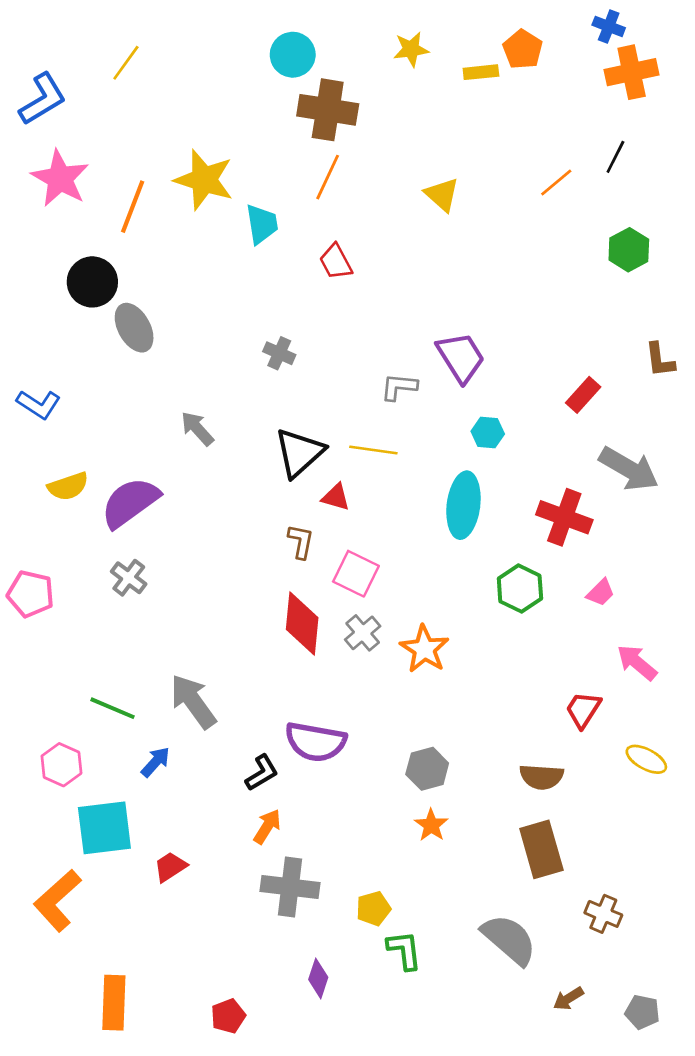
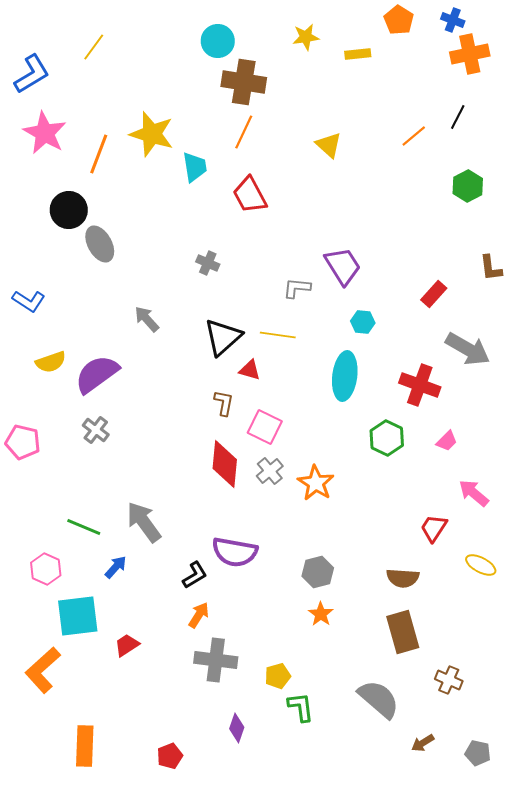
orange pentagon: (523, 49) -> (399, 20), moved
red trapezoid: (336, 262) -> (250, 195), size x1.4

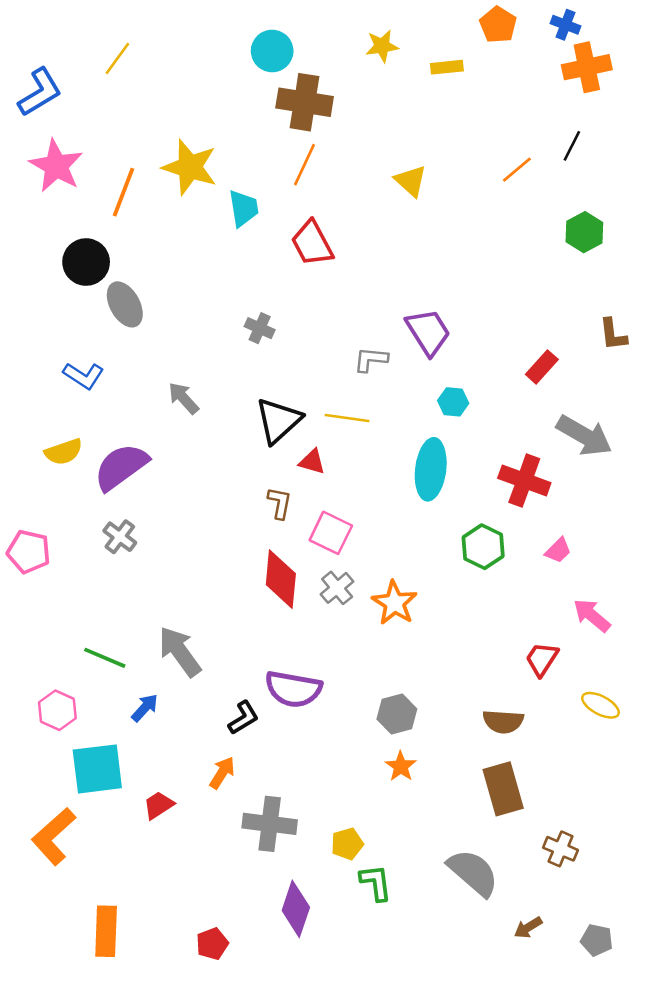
blue L-shape: (29, 301) -> (84, 376), moved
orange arrow: (199, 615) -> (222, 773), moved
purple diamond: (237, 728) -> (296, 909), size x1.5

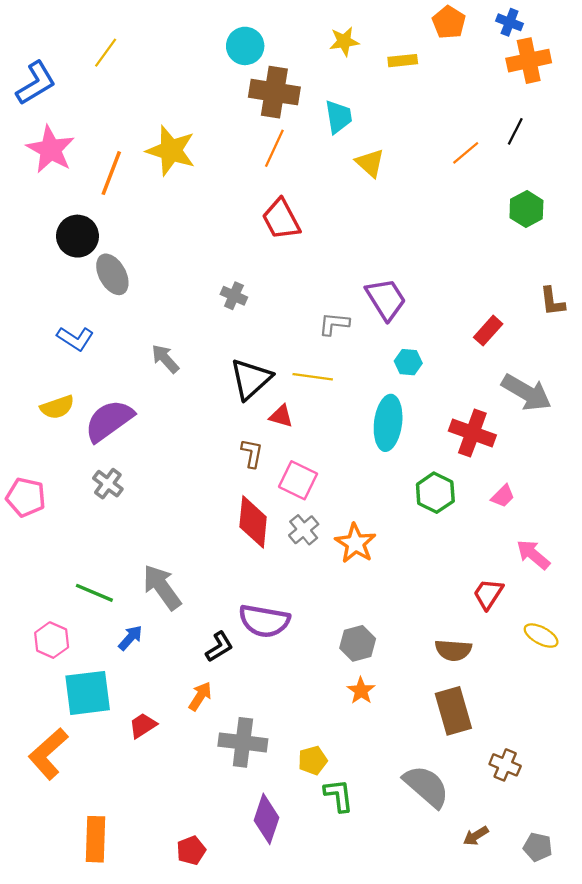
cyan trapezoid: (243, 208) -> (339, 117), moved

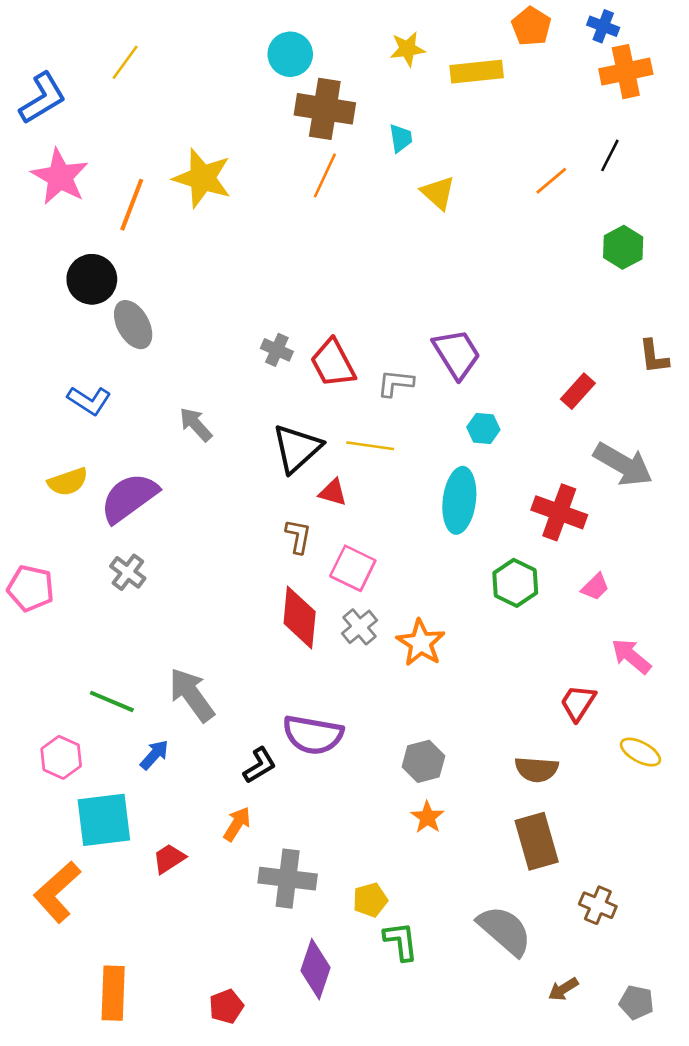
yellow rectangle: (403, 61) -> (477, 72), size x1.5
cyan trapezoid: (339, 117) -> (401, 138), size x0.7
red trapezoid: (281, 219) -> (333, 363), moved

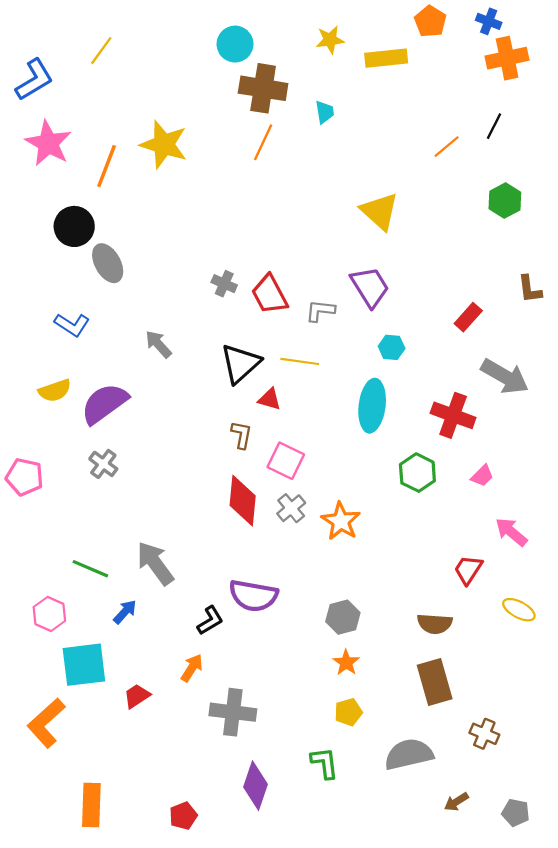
yellow triangle: (438, 193) -> (380, 211), moved, size x1.4
yellow pentagon: (370, 900) -> (348, 712), moved
gray semicircle: (505, 931) -> (409, 754), turned -54

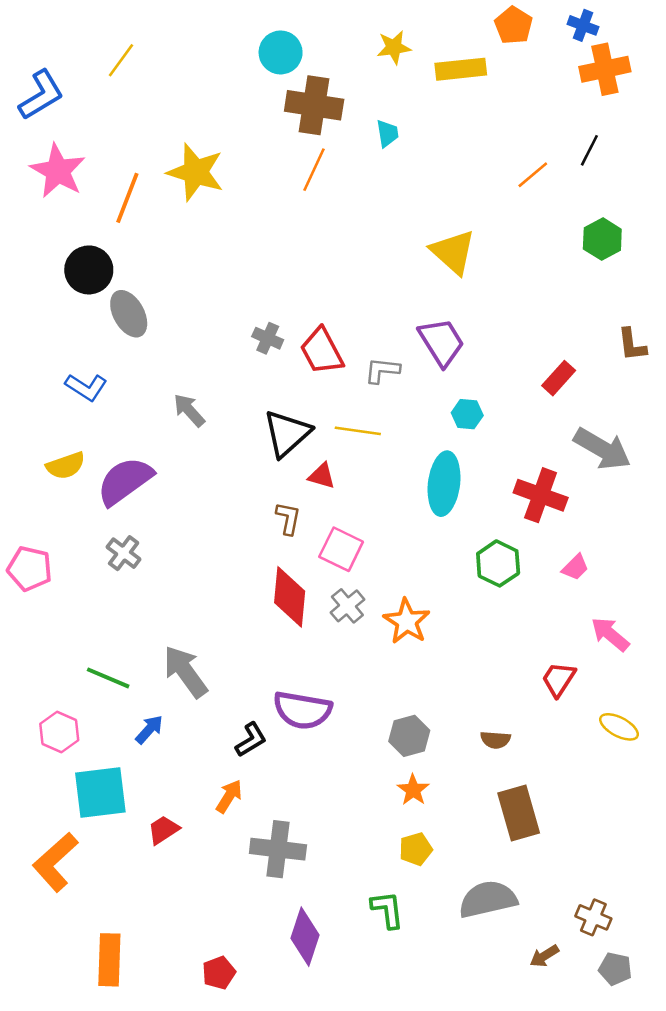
brown semicircle: (435, 624) -> (495, 740), moved, size x0.7
brown cross: (484, 734) -> (593, 917), moved

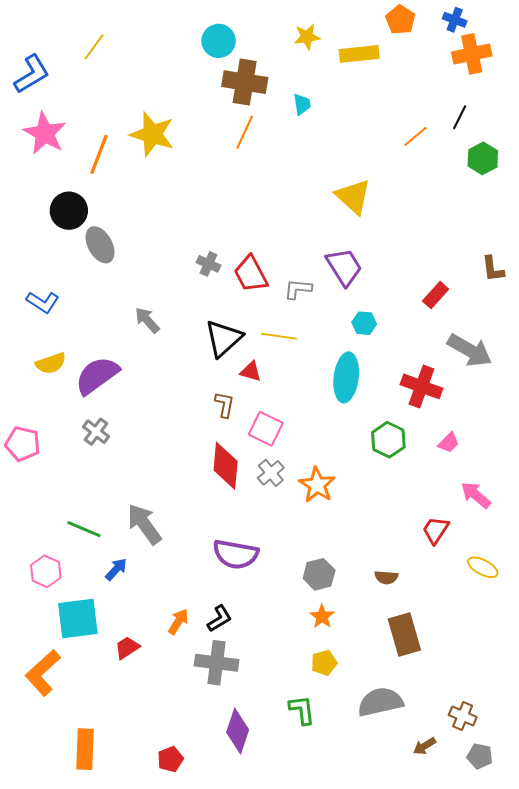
green hexagon: (602, 239) -> (483, 158), moved
blue L-shape: (86, 387) -> (43, 302), moved
black L-shape: (251, 740) -> (220, 619), moved

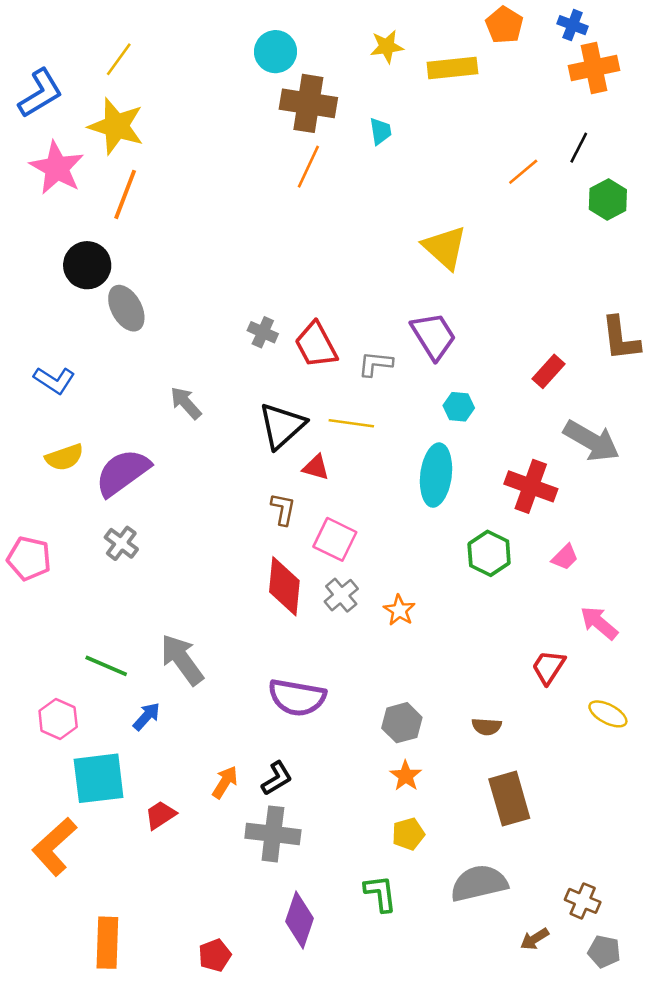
yellow star: (152, 134) -> (116, 126), moved
brown L-shape: (493, 269) -> (621, 339), size x1.4
orange star: (317, 485) -> (399, 610), size x0.7

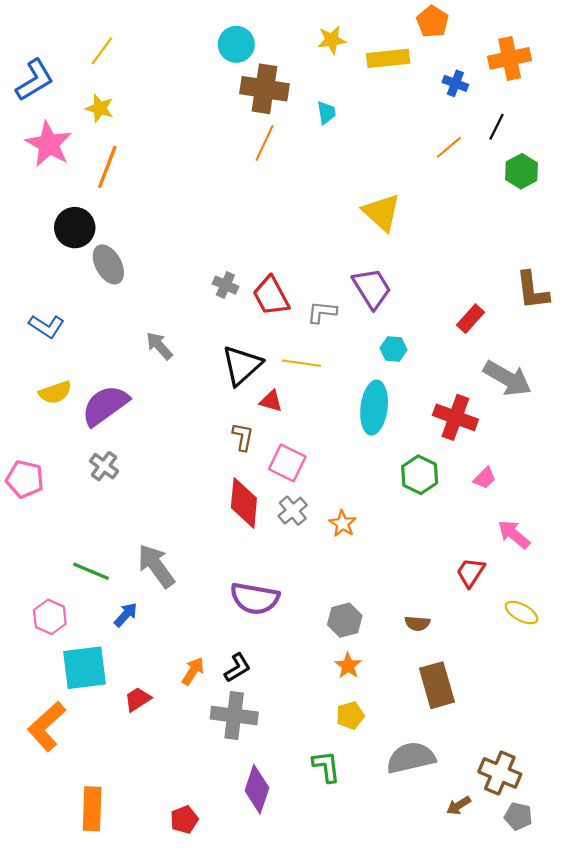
blue cross: (573, 25) -> (455, 83), moved
yellow star: (116, 126) -> (100, 108), size x0.6
brown cross: (583, 901) -> (500, 773), size x1.4

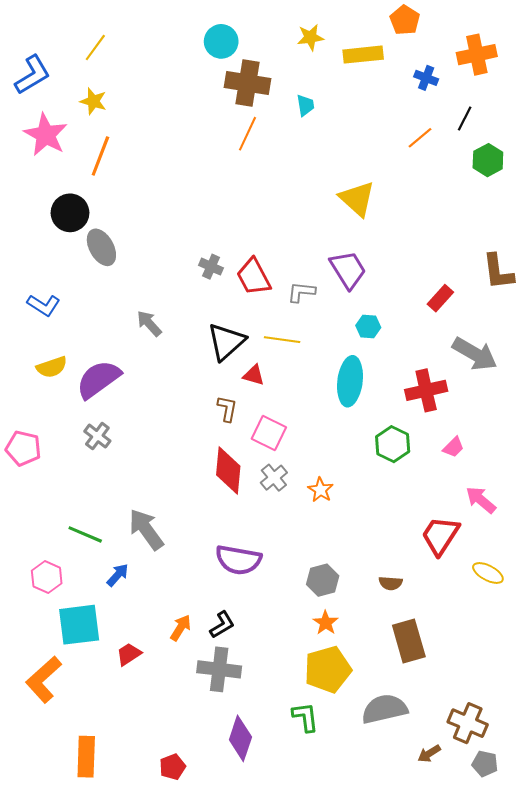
red cross: (455, 417) -> (426, 390), turned -33
red trapezoid: (471, 572) -> (440, 535), size x1.4
yellow pentagon: (350, 716) -> (328, 669), size x1.8

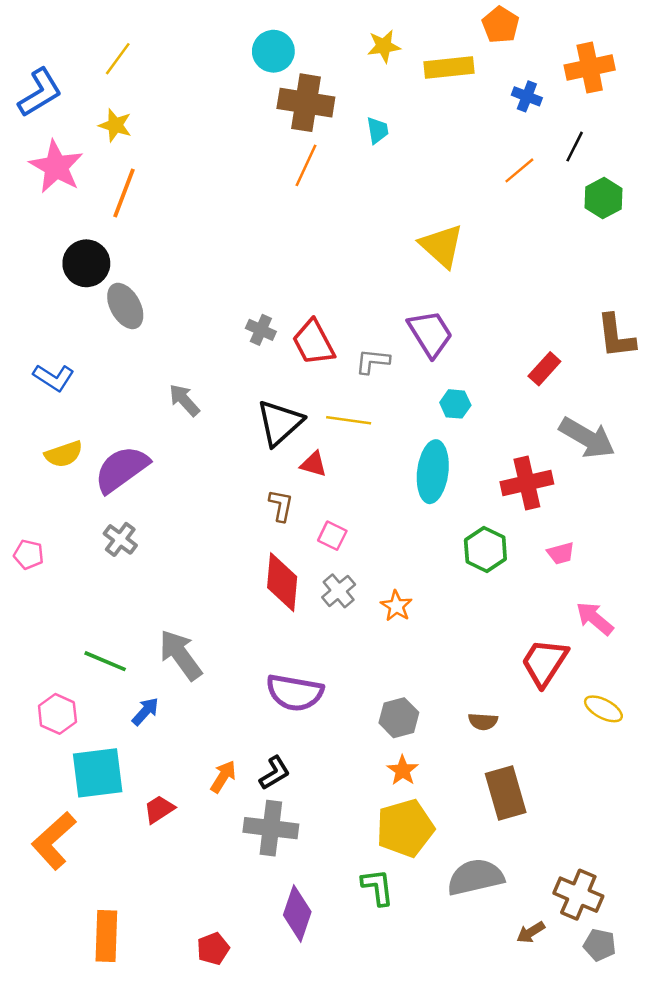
pink square: (269, 433) -> (332, 536), size x0.7
pink trapezoid: (453, 447) -> (561, 553), turned 30
pink pentagon: (23, 448) -> (29, 554), size x0.7

